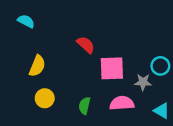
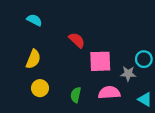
cyan semicircle: (26, 21) -> (34, 20), moved

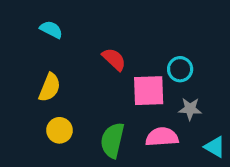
cyan circle: (144, 59) -> (180, 69), moved
green semicircle: (76, 95) -> (112, 140), size x1.5

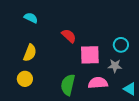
cyan circle: (180, 69) -> (121, 45), moved
yellow circle: (59, 130) -> (25, 79), moved

